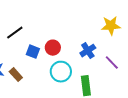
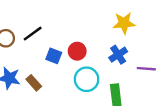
yellow star: (111, 26) -> (124, 23), moved
purple line: (112, 63) -> (146, 69), turned -42

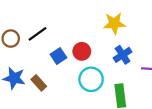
yellow star: (124, 23) -> (114, 23), moved
blue square: (54, 56) -> (58, 56), turned 35

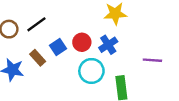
blue cross: (123, 55) -> (108, 45), moved
brown rectangle: (39, 83) -> (38, 58), moved

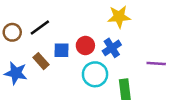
blue square: (58, 47) -> (61, 50), turned 35

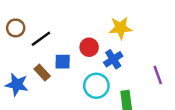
brown circle: (12, 32) -> (16, 28), moved
red circle: (85, 46) -> (89, 47), moved
purple line: (156, 63) -> (158, 75), turned 66

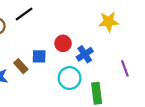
yellow star: (120, 28) -> (109, 22), moved
black line: (41, 39) -> (24, 14), moved

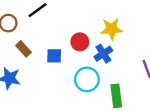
yellow star: (109, 22) -> (112, 29), moved
brown rectangle: (21, 66) -> (23, 49), moved

